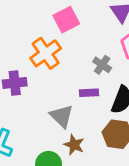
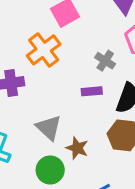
gray triangle: (62, 116) -> (49, 128), moved

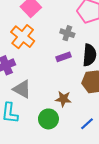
gray triangle: (49, 128) -> (22, 89), moved

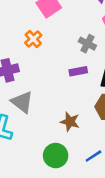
orange cross: (23, 37) -> (33, 39), size x0.6
green circle: (48, 119) -> (56, 156), moved

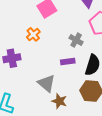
gray triangle: (22, 102) -> (46, 83), moved

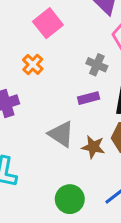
brown star: (59, 101) -> (93, 147), moved

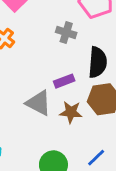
purple rectangle: (89, 98) -> (64, 81), moved

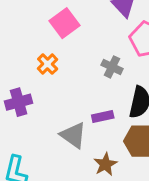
brown star: (71, 112) -> (105, 164), moved, turned 30

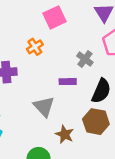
purple rectangle: (103, 117) -> (68, 82), moved
brown star: (105, 164) -> (65, 134), turned -30

